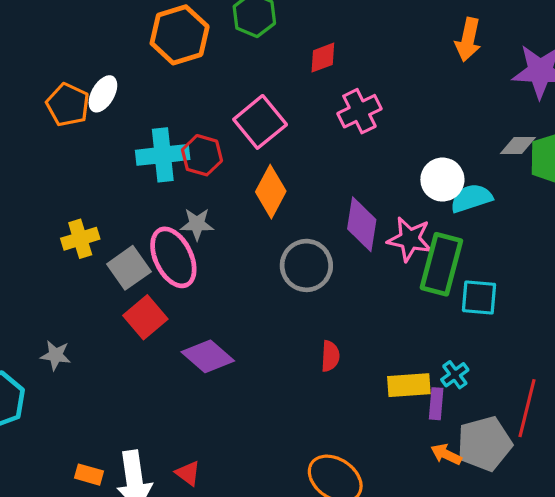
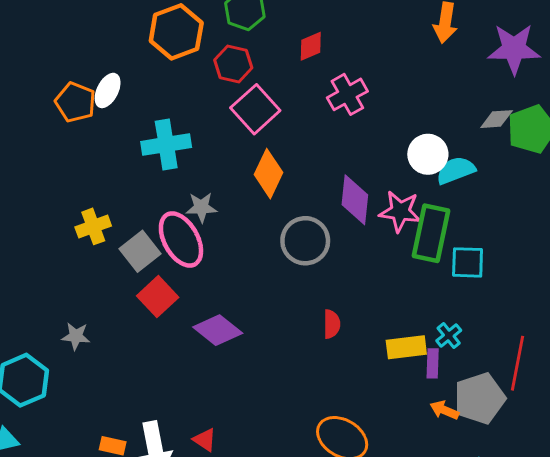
red hexagon: (202, 155) -> (233, 64), moved

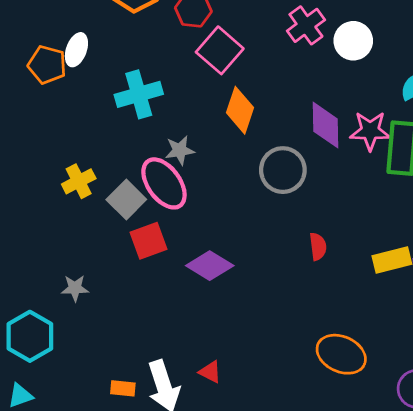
white circle: (428, 154) -> (353, 41), moved
red square: (158, 297) -> (148, 241), turned 30

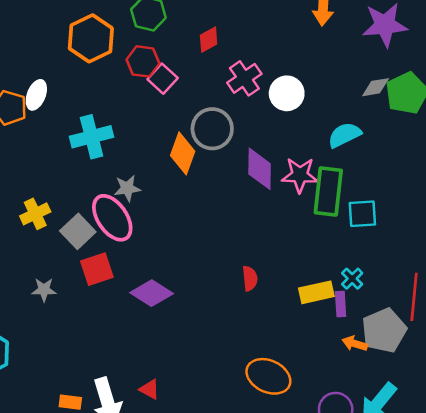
pink square: (220, 50) -> (163, 79), moved, size x0.7
gray circle: (283, 170) -> (212, 129), moved
gray star: (75, 288) -> (44, 290), moved

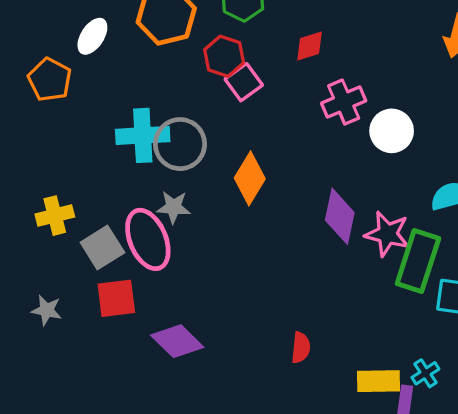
white ellipse: (36, 95) -> (92, 36), moved
gray circle: (212, 129) -> (180, 144), moved

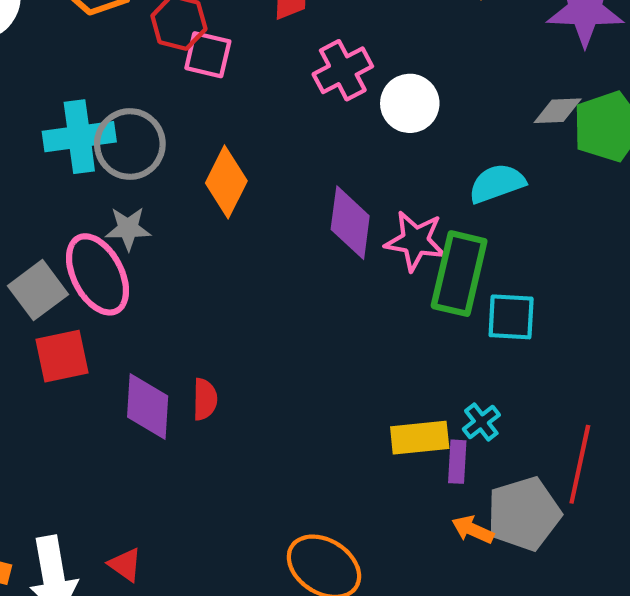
pink square: (244, 82) -> (208, 55), turned -36
purple diamond: (177, 341) -> (148, 407), turned 54
red semicircle: (301, 348) -> (205, 399), moved

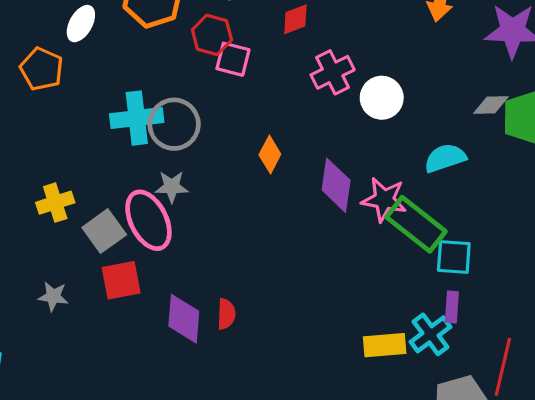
orange diamond: (226, 182) -> (270, 154), moved, size x0.7
green rectangle: (459, 274) -> (416, 224), turned -66
cyan cross: (481, 422) -> (430, 334), size x1.5
purple rectangle: (457, 462) -> (452, 307), moved

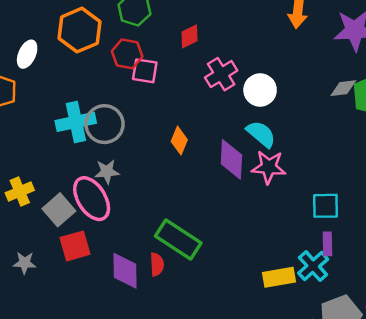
cyan semicircle: (445, 158) -> (261, 134), moved, turned 64
green rectangle: (416, 224) -> (178, 239), moved

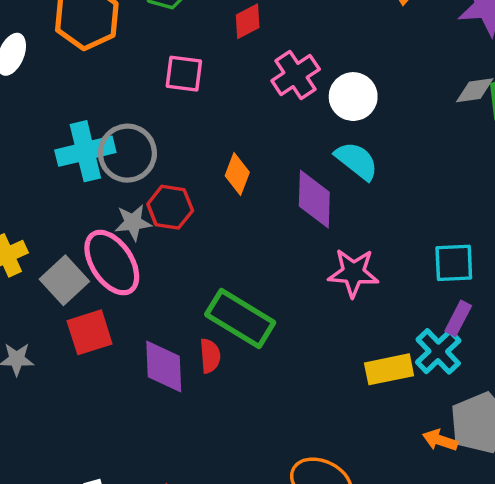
red hexagon: (127, 54) -> (170, 207), moved
pink star: (269, 167) -> (353, 273), moved
purple rectangle: (327, 244) -> (458, 318), turned 30

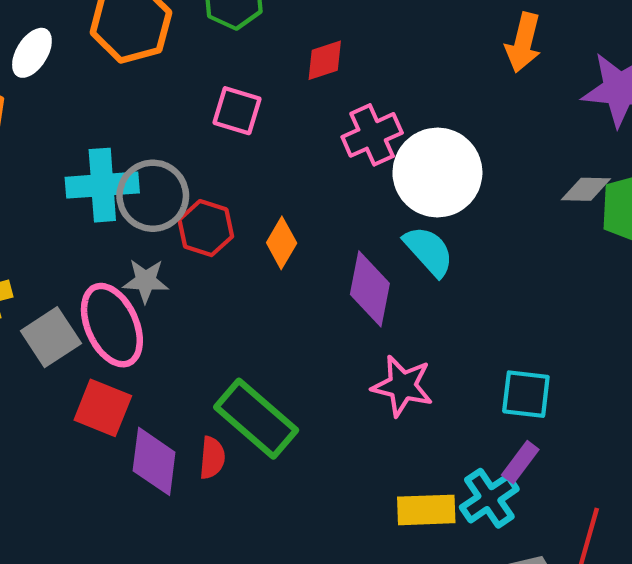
white circle: (353, 97) -> (437, 173), size x1.5
red hexagon: (170, 207) -> (206, 228), moved
red square: (90, 332) -> (103, 408), moved, turned 30

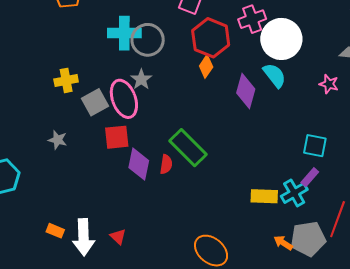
red hexagon: (206, 228) -> (211, 38), moved, size x1.5
gray star: (146, 281) -> (141, 79), turned 30
pink star: (402, 386) -> (329, 84), moved, size x0.7
red square: (103, 408) -> (117, 137), turned -32

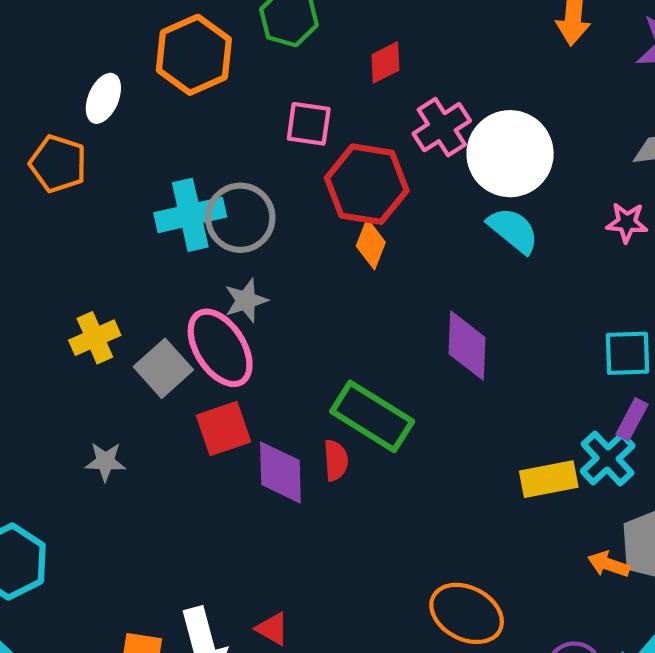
gray star: (141, 79) -> (246, 300), turned 30
purple diamond: (246, 91) -> (467, 346), moved

